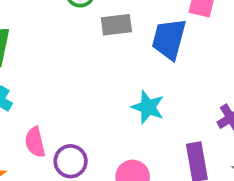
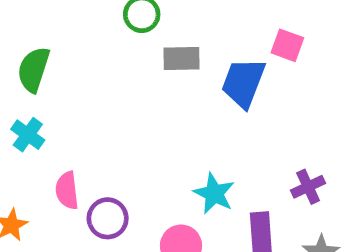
cyan star: (148, 107) -> (214, 194), moved

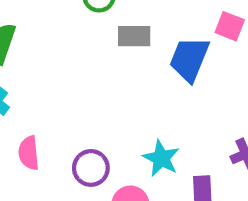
purple circle: (108, 218) -> (91, 168), moved

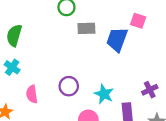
purple circle: (91, 168) -> (69, 86), moved

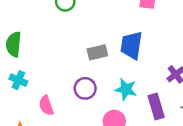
gray rectangle: (86, 28) -> (97, 52), moved
blue trapezoid: (117, 40) -> (131, 45), moved

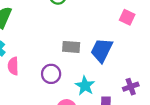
pink semicircle: (46, 105) -> (13, 66), moved

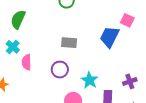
gray rectangle: (71, 47) -> (69, 43), moved
blue trapezoid: (102, 50) -> (109, 37), moved

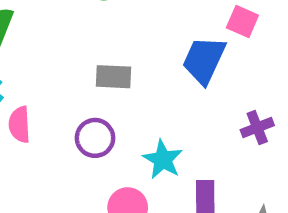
purple cross: (130, 81) -> (257, 128), moved

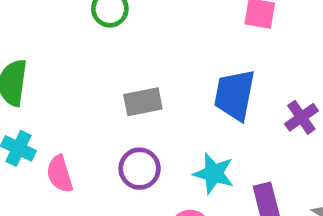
blue trapezoid: (204, 60) -> (235, 95), moved

